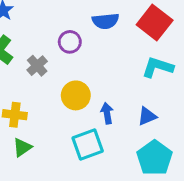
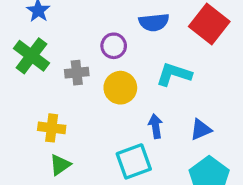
gray cross: (37, 66) -> (77, 73), turned 36
cyan L-shape: (158, 67) -> (174, 74), moved
yellow circle: (76, 95) -> (120, 88), moved

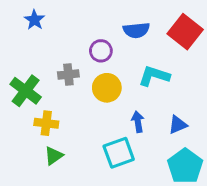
green cross: (32, 56) -> (26, 91), moved

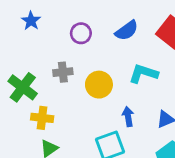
blue semicircle: (136, 30) -> (127, 31), turned -30
purple circle: (101, 51) -> (81, 33), moved

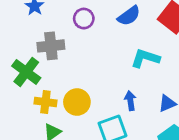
gray cross: (63, 72) -> (51, 46), moved, size x1.4
yellow circle: (99, 85) -> (77, 102), moved

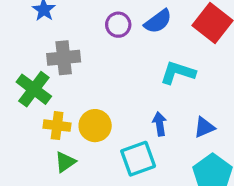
purple circle: (84, 19) -> (118, 25), moved

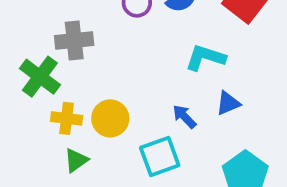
blue arrow: (160, 124) -> (184, 117), turned -35
blue triangle: (204, 127) -> (228, 103), moved

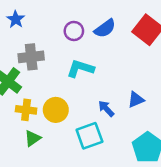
cyan L-shape: (205, 58) -> (80, 69), moved

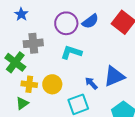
purple circle: (74, 31) -> (66, 23), size x1.5
blue triangle: (136, 100) -> (114, 76), size x1.6
green triangle: (32, 138) -> (22, 103), moved

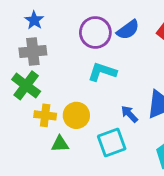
gray cross: (33, 43) -> (33, 52), moved
green triangle: (22, 103) -> (60, 144), moved, turned 32

